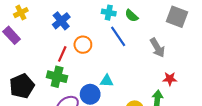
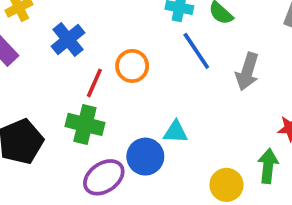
blue cross: (61, 21) -> (68, 40), moved
gray arrow: (157, 48) -> (247, 72), moved, turned 48

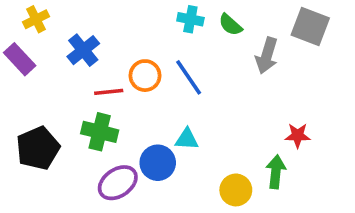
blue line: (196, 51) -> (189, 77), moved
gray arrow: (247, 72) -> (267, 56), moved
red line: (94, 83) -> (109, 92), turned 60

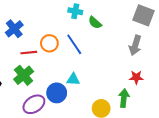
green semicircle: (230, 25) -> (95, 23), moved
gray arrow: (267, 56) -> (135, 45), moved
green cross: (100, 132) -> (24, 75), turned 36

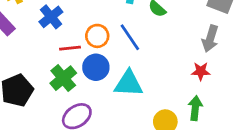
red star: (136, 77) -> (201, 71), moved
cyan triangle: (73, 79) -> (129, 84), size x1.6
blue circle: (57, 93) -> (96, 67), moved

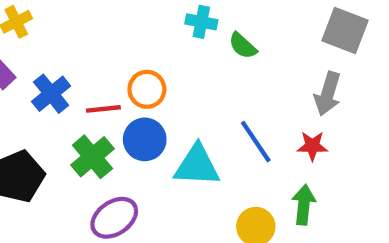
blue cross: (51, 17) -> (51, 94), moved
blue line: (130, 37) -> (256, 142), moved

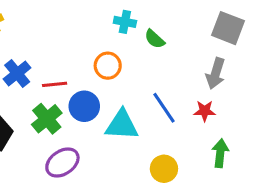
orange circle: (147, 89) -> (108, 66), moved
green arrow: (304, 205) -> (220, 153), moved

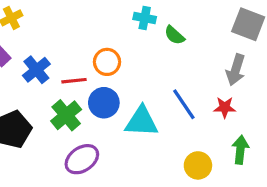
orange circle: (108, 66) -> (107, 62), moved
yellow circle: (164, 169) -> (198, 165), moved

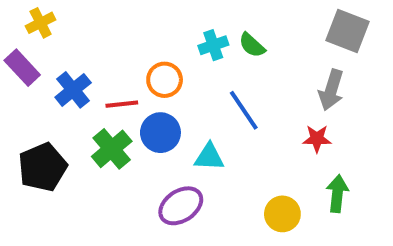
cyan cross: (145, 18) -> (213, 45), moved, turned -30
blue line: (184, 104) -> (244, 110), moved
cyan triangle: (142, 122) -> (209, 157), size x0.7
purple ellipse: (82, 159) -> (181, 206), moved

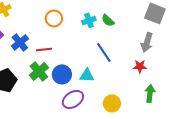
orange circle: (165, 80) -> (54, 18), moved
blue circle: (160, 133) -> (62, 74), moved
yellow circle: (282, 214) -> (112, 103), moved

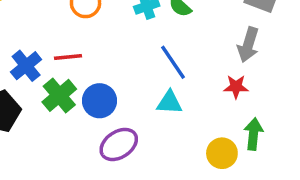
blue cross: (20, 42) -> (26, 66), moved
cyan triangle: (87, 75) -> (169, 102), moved
yellow circle: (112, 103) -> (222, 153), moved

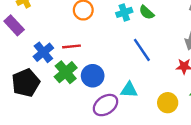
cyan triangle: (169, 102) -> (129, 90), moved
yellow circle: (222, 153) -> (168, 103), moved

